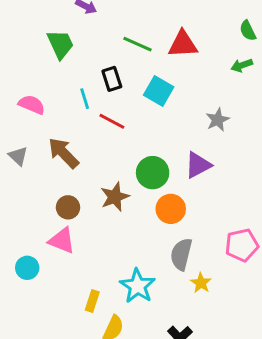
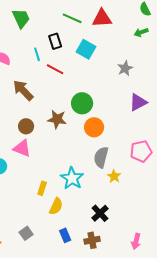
purple triangle: (198, 165) -> (138, 102), moved
brown star: (115, 197) -> (57, 119), turned 30

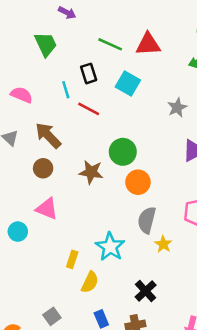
brown circle: (26, 126) -> (43, 168), moved

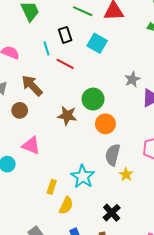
gray star: (177, 108) -> (132, 79), moved
brown circle: (43, 168) -> (20, 110), moved

